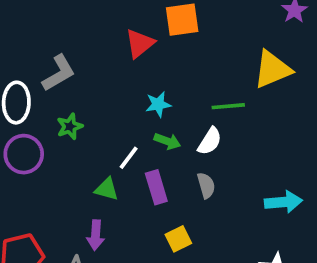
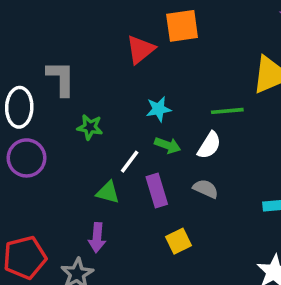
gray L-shape: (59, 73) -> (61, 78), turned -60
green star: (70, 126) -> (90, 127), moved, turned 30
gray semicircle: (206, 185) -> (206, 189), turned -50

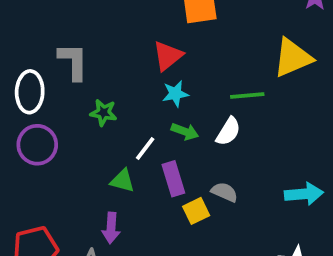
red triangle: (140, 49) -> (168, 56), moved
gray semicircle: (206, 189) -> (225, 192), moved
yellow square: (178, 241) -> (196, 211), moved

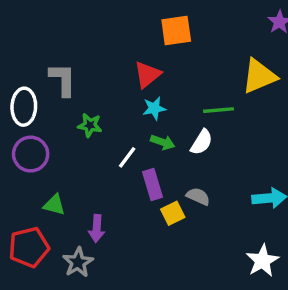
green triangle: (122, 181) -> (54, 205), moved

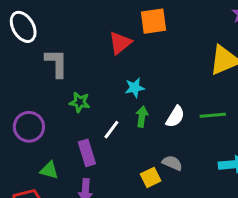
red triangle: (147, 74) -> (120, 43), moved
white ellipse: (24, 107) -> (23, 27), moved, turned -32
green line: (218, 110) -> (213, 115), moved
green arrow: (163, 142) -> (142, 117), turned -102
purple rectangle: (152, 185) -> (87, 153), moved

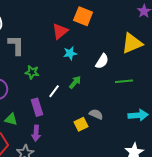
orange square: (153, 21) -> (83, 16), turned 30
cyan star: (135, 88) -> (70, 53), moved
green arrow: (142, 117) -> (75, 82), turned 32
white semicircle: (175, 117) -> (102, 61), moved

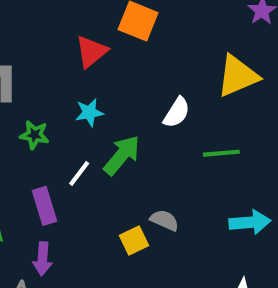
cyan star: (70, 53) -> (89, 112), moved
green arrow: (75, 82) -> (122, 155), size x1.5

